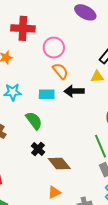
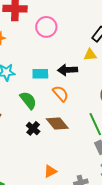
orange semicircle: (60, 71) -> (61, 94), moved
brown diamond: (59, 164) -> (57, 124), moved

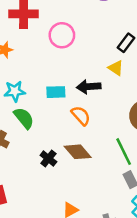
yellow triangle: (90, 55) -> (116, 68), turned 40
green semicircle: (28, 100) -> (24, 118), moved

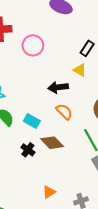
cyan rectangle: (56, 92) -> (32, 121), moved, turned 35
orange semicircle: (81, 116) -> (64, 112), moved

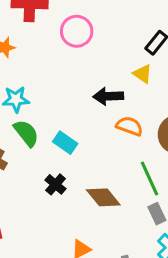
orange semicircle: (64, 112) -> (129, 126), moved, turned -30
brown diamond: (52, 143) -> (103, 197), moved

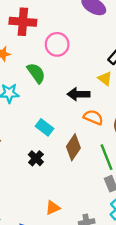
green semicircle: (26, 133) -> (36, 73), moved
brown diamond: (103, 197) -> (73, 147), moved, turned 70

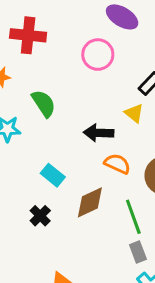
pink circle: (57, 44) -> (98, 55), moved
brown diamond: (73, 147) -> (90, 202), turned 30

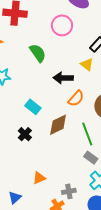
green semicircle: (44, 103) -> (38, 53), moved
orange semicircle: (117, 164) -> (76, 99), turned 108
gray rectangle: (138, 252) -> (91, 158), turned -32

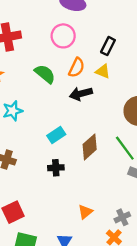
orange semicircle: (76, 99) -> (77, 68), moved
cyan rectangle: (33, 107) -> (56, 135), turned -56
black cross: (25, 134) -> (56, 168), turned -32

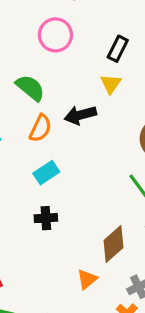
orange semicircle: (77, 68) -> (40, 128), moved
yellow triangle: (103, 71) -> (111, 84), turned 42
brown diamond: (90, 147) -> (113, 244), moved

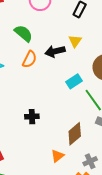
yellow triangle: (111, 84) -> (75, 41), moved
cyan rectangle: (46, 173) -> (74, 81), moved

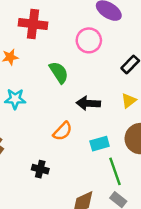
yellow triangle: (75, 41) -> (129, 101), moved
orange semicircle: (29, 59) -> (63, 131), moved

